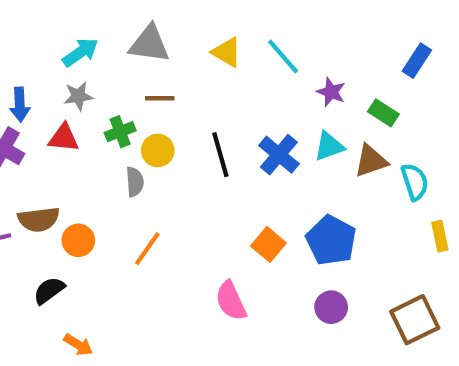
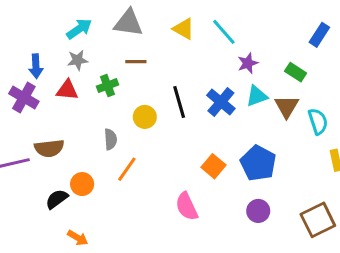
purple star: (331, 92) -> (248, 63), moved, turned 30
yellow circle: (158, 150) -> (145, 117), moved
brown triangle: (371, 161) -> (287, 106), turned -40
gray semicircle: (135, 182) -> (110, 139), moved
orange circle: (78, 240) -> (82, 184), moved

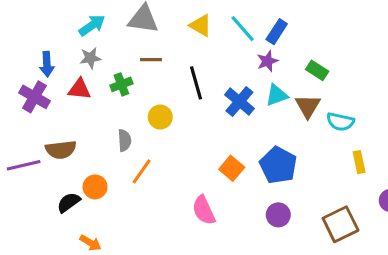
blue rectangle: (319, 35) -> (277, 32), moved
black line: (179, 102) -> (196, 83), moved
cyan semicircle: (318, 121) -> (340, 122), turned 120

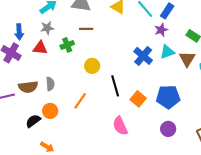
black line: (196, 83) -> (115, 86), moved
gray semicircle: (125, 140) -> (50, 84), moved
blue pentagon: (278, 165) -> (168, 97), turned -30

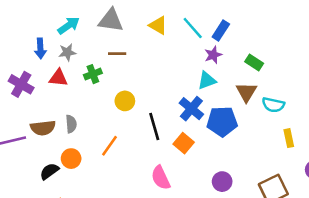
blue arrow: (19, 32) -> (40, 48), moved
cyan triangle: (167, 52) -> (207, 80), moved
blue cross: (143, 56) -> (191, 109), moved
blue pentagon: (168, 97) -> (222, 121), moved

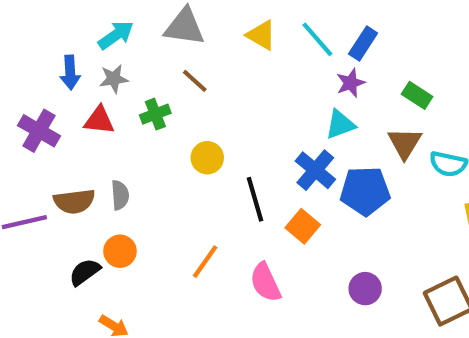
brown line: (117, 54) -> (195, 81), turned 42
orange line: (109, 146) -> (205, 262), moved

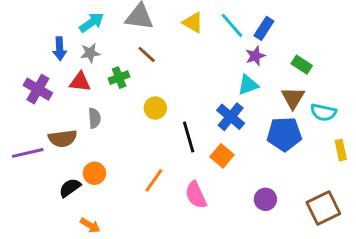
blue pentagon: (365, 191) -> (284, 134), moved
gray semicircle: (120, 195) -> (94, 118), moved

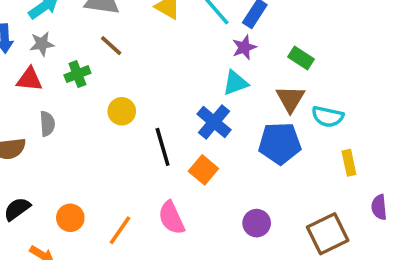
orange circle: (94, 173) -> (70, 218), moved
orange line: (154, 180) -> (120, 230), moved

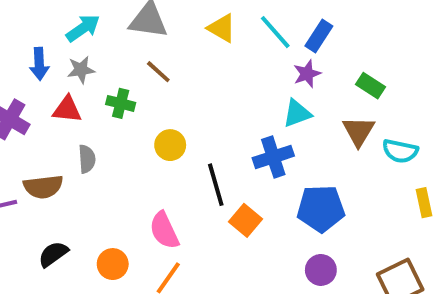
green cross: (77, 74) -> (121, 103), turned 35
blue cross: (214, 122) -> (273, 157), turned 32
blue pentagon: (280, 143) -> (321, 209), moved
orange square: (203, 170) -> (246, 220), moved
pink semicircle: (171, 218) -> (164, 230), moved

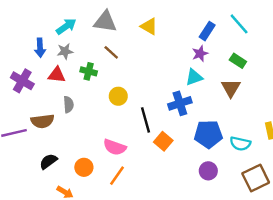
cyan line: (275, 32) -> (239, 24), moved
cyan semicircle: (400, 151) -> (240, 144), moved
pink semicircle: (164, 230) -> (115, 147), turned -45

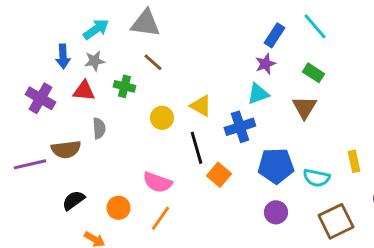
yellow triangle: (149, 26) -> (201, 106), moved

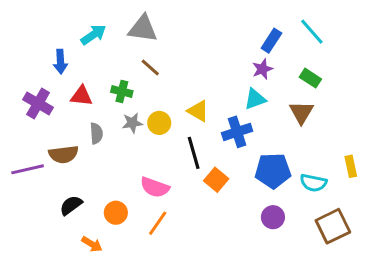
gray star: (95, 61) -> (132, 123), moved

